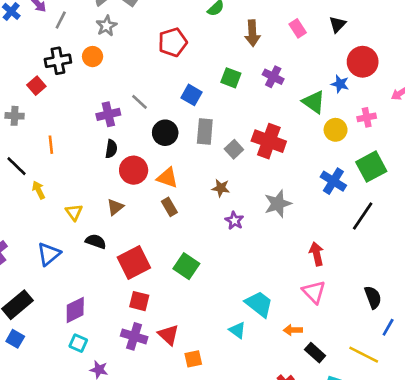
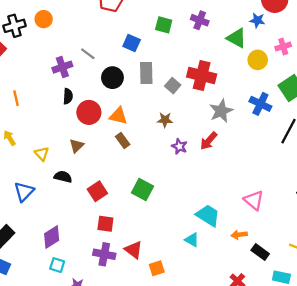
gray star: (278, 204) -> (221, 111), moved
red arrow: (317, 254) -> (209, 141), moved, turned -120
red square: (134, 262) -> (97, 191), size x0.7

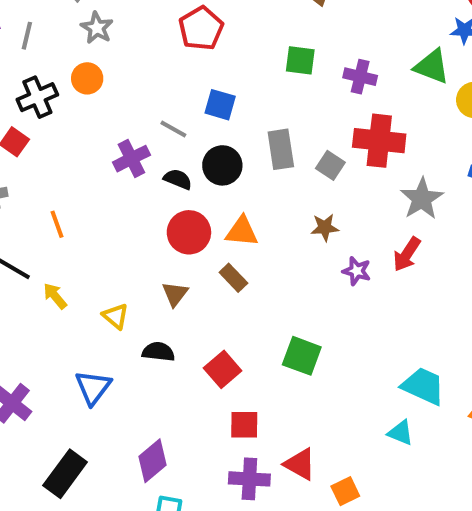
purple cross: (200, 20) -> (360, 77), moved
blue square: (132, 43) -> (220, 105), moved
black semicircle: (68, 96) -> (178, 179), moved, turned -63
brown rectangle: (123, 141) -> (233, 278), moved

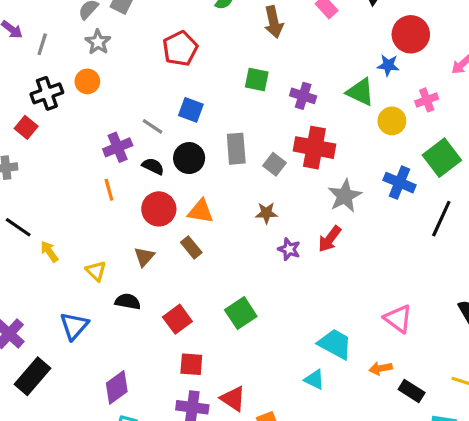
orange line: (57, 224) -> (109, 190), moved
green square: (302, 356) -> (241, 313), turned 32
black rectangle: (65, 474) -> (33, 376), moved

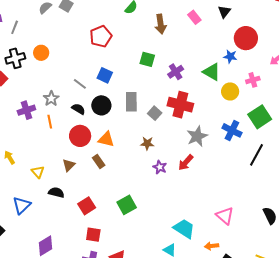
gray star: (98, 42) -> (51, 99), moved
purple cross: (303, 96) -> (176, 72), turned 35
purple cross: (118, 147) -> (26, 110), moved

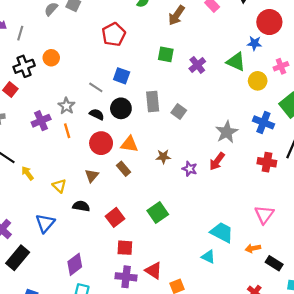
brown arrow: (161, 24) -> (176, 15), turned 48
red cross: (180, 105) -> (267, 162), moved, size x0.7
brown star: (147, 143) -> (163, 157), moved
pink triangle: (225, 216) -> (264, 215), turned 30

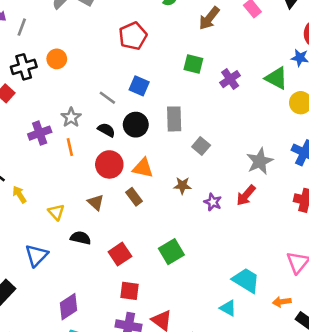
gray square: (179, 112) -> (201, 146), moved
brown triangle: (92, 176) -> (96, 202), turned -32

